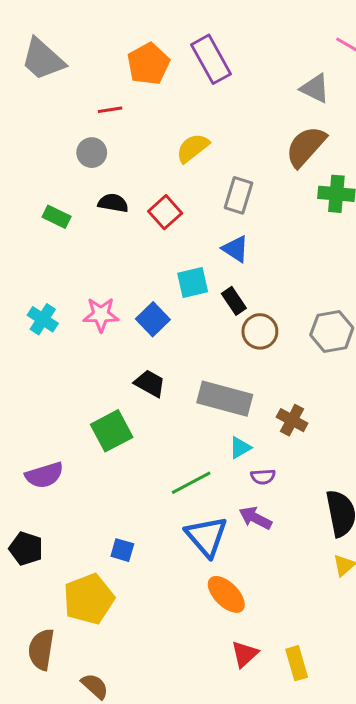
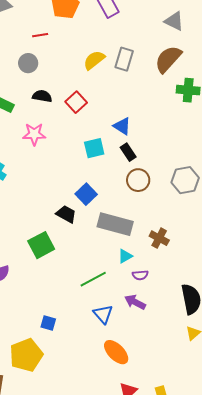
gray rectangle: (239, 195) -> (124, 59), moved
black rectangle: (234, 301) -> (128, 152), moved
pink star: (101, 315) -> (34, 134), moved
blue square: (153, 319) -> (86, 194), moved
blue triangle: (206, 536) -> (103, 314), size x0.7

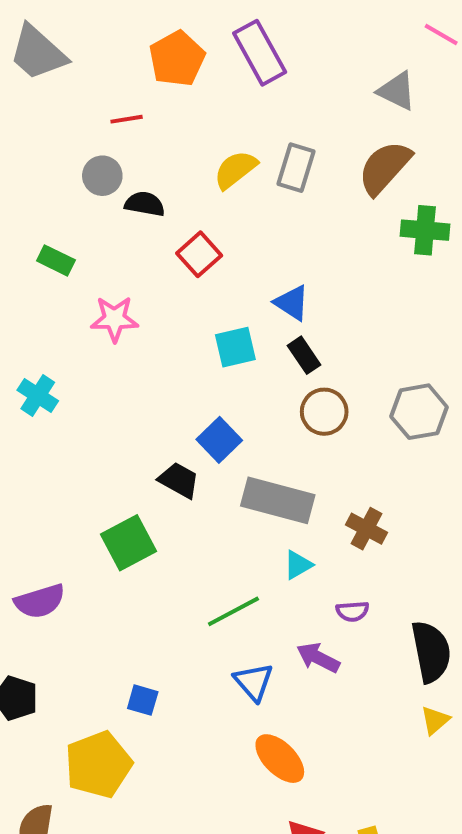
black semicircle: (42, 96) -> (145, 204), moved
purple semicircle: (140, 275) -> (352, 611), moved

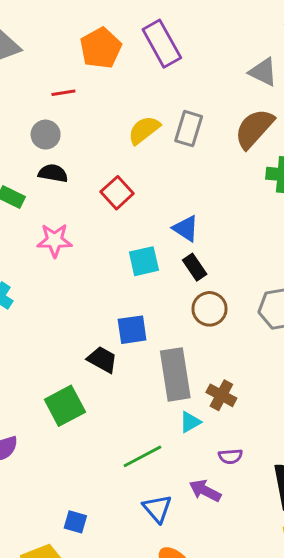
black semicircle: (145, 204) -> (53, 173), moved
blue square: (219, 440) -> (132, 330), turned 36
gray rectangle: (278, 500) -> (175, 374), turned 66
brown cross: (367, 529) -> (221, 395), moved

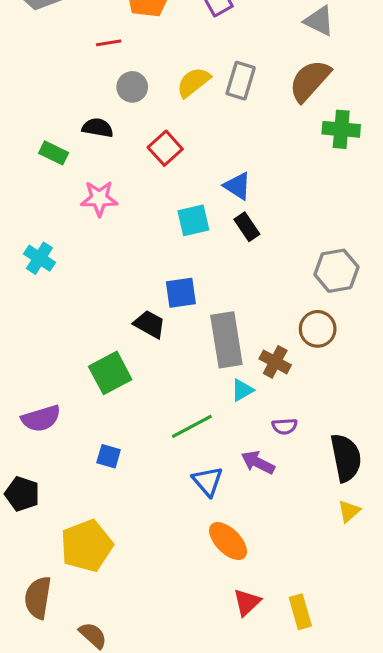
gray circle: (46, 135) -> (132, 87), moved
brown circle: (210, 309) -> (318, 329), moved
blue square: (75, 522) -> (109, 456), moved

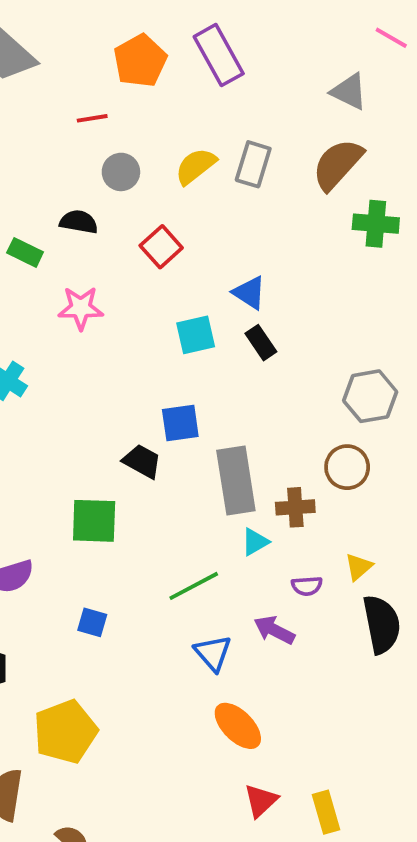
brown cross: (275, 362) -> (295, 507), turned -32
green square: (110, 373) -> (94, 521), turned 30
yellow triangle: (349, 511) -> (359, 567), moved

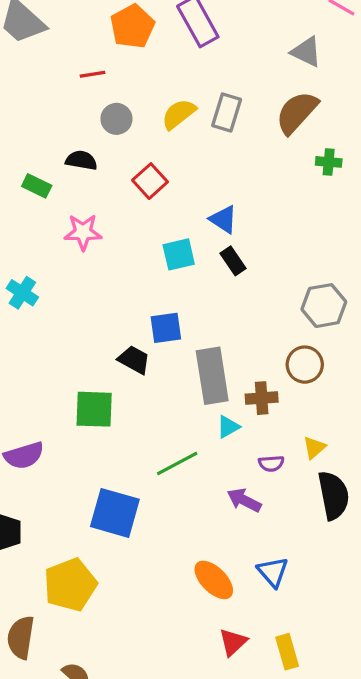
green cross: (376, 224) -> (329, 162), size x0.7
blue square: (92, 622) -> (115, 513), moved, size x2.0
blue triangle: (213, 653) -> (273, 572), moved

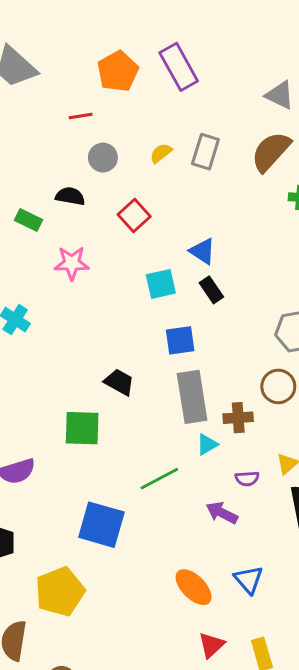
yellow semicircle: (179, 114) -> (161, 153), size x0.7
blue square: (166, 328) -> (180, 340), moved

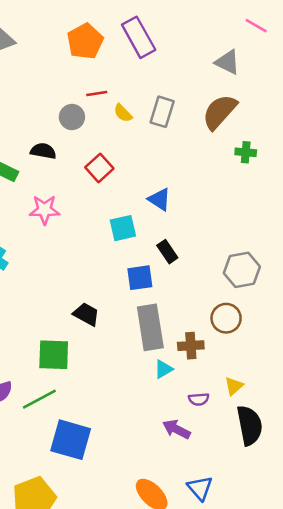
red line: (81, 116) -> (97, 93), moved
yellow semicircle: (161, 153) -> (123, 113), turned -96
black rectangle: (211, 290) -> (167, 252), moved
green line: (159, 479) -> (39, 399), moved

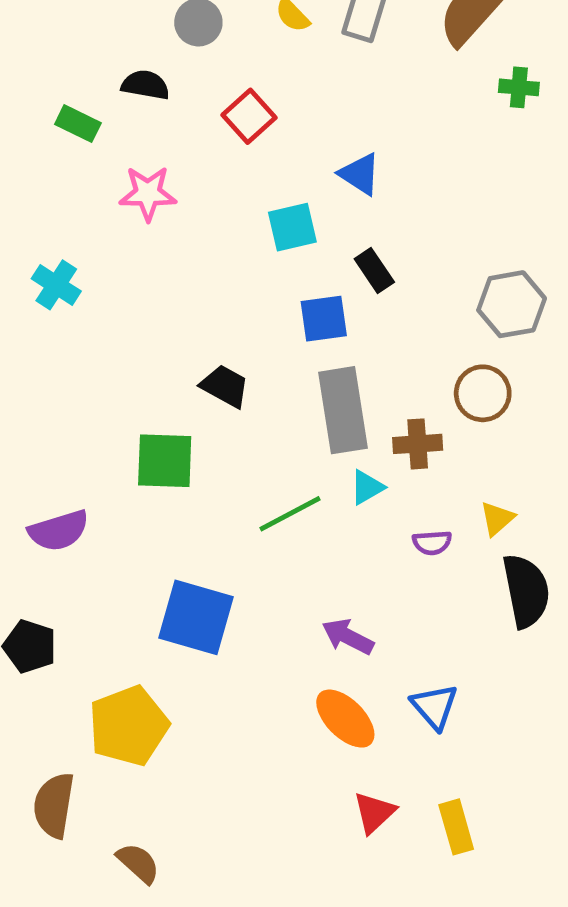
green line: (39, 399) -> (290, 514), moved
purple arrow: (176, 429) -> (348, 637), moved

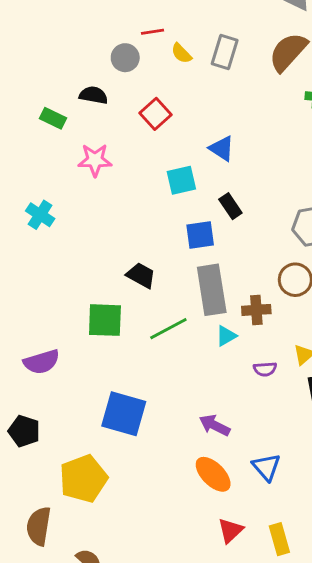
green line: (290, 514) -> (168, 329), moved

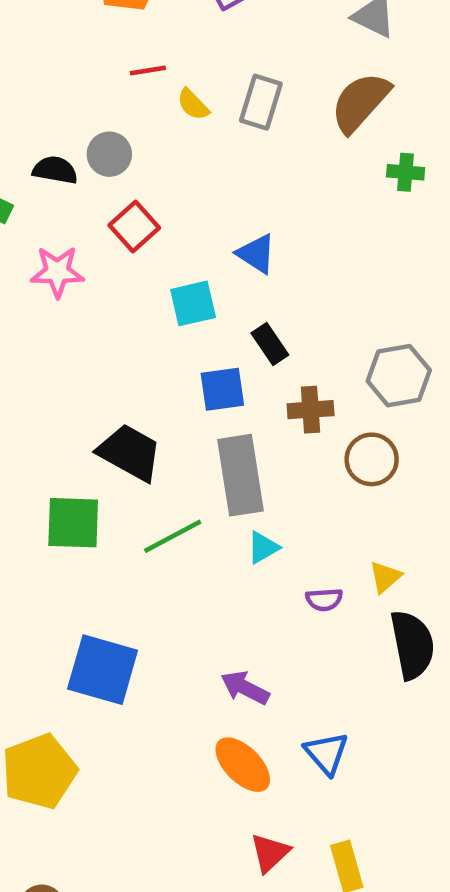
gray circle: (125, 58) -> (109, 154), moved
red square: (155, 114) -> (134, 227), moved
black trapezoid: (141, 275) -> (130, 453), size x1.4
brown cross: (256, 310) -> (311, 410), moved

